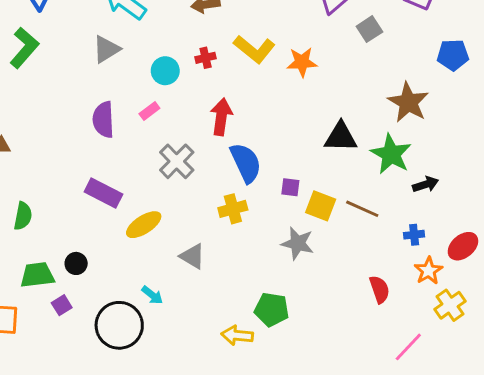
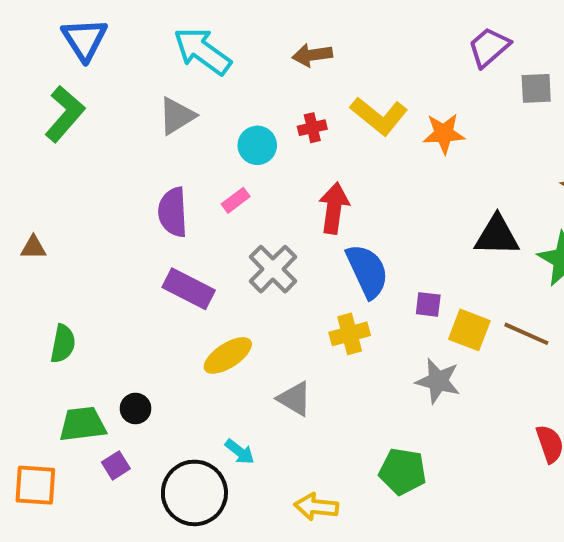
gray square: (369, 29) -> (536, 88), turned 30
purple rectangle: (103, 193) -> (189, 289), moved
yellow arrow: (237, 335) -> (316, 507), moved

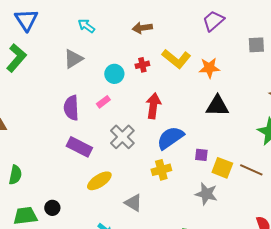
purple trapezoid: (489, 47) -> (213, 21), moved
cyan arrow: (202, 51) -> (86, 26), size x0.6
black triangle: (497, 236) -> (217, 106), moved
blue semicircle: (367, 271) -> (170, 138), turned -100

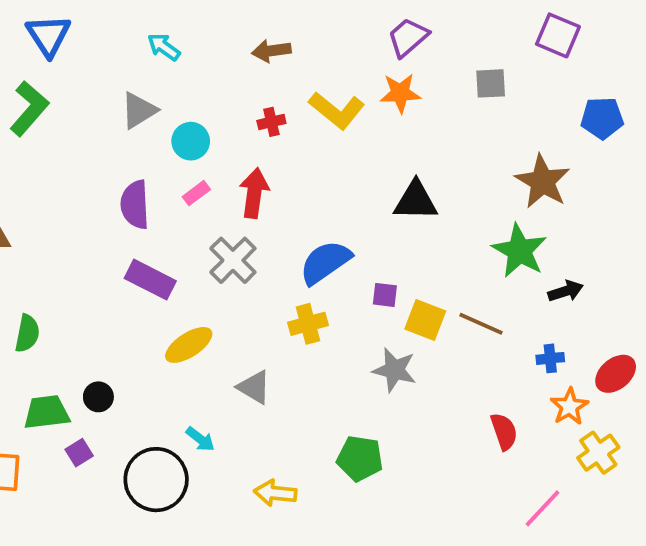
orange star: (209, 68) -> (400, 93), moved
cyan circle: (114, 74) -> (191, 141), moved
red arrow: (153, 106) -> (254, 193), moved

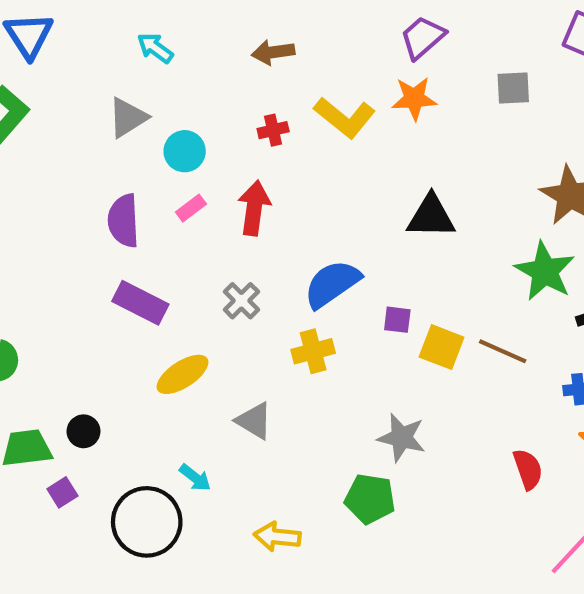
gray cross: (233, 260) -> (241, 301), moved, size x0.7
gray star: (394, 370) -> (402, 438), moved

